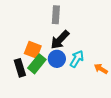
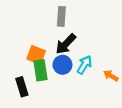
green rectangle: (37, 64) -> (41, 70), turned -48
black rectangle: (20, 68) -> (22, 87), moved

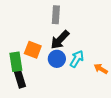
green rectangle: (41, 70) -> (16, 62), moved

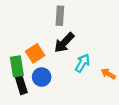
orange square: (33, 50) -> (35, 53), turned 36
blue circle: (57, 59) -> (42, 77), moved

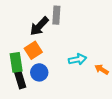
black arrow: (64, 43) -> (39, 26), moved
cyan arrow: (82, 63) -> (77, 59), turned 48

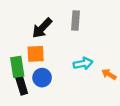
gray rectangle: (56, 15) -> (75, 20), moved
orange square: (33, 50) -> (36, 54), turned 30

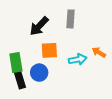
orange square: (36, 54) -> (49, 50), moved
orange arrow: (109, 74) -> (99, 52), moved

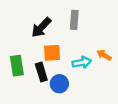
blue circle: (39, 73) -> (59, 84), moved
black rectangle: (20, 80) -> (41, 72), moved

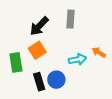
orange square: (52, 53) -> (37, 50), moved, turned -30
black rectangle: (41, 72) -> (39, 82), moved

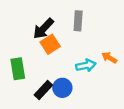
orange square: (37, 50) -> (50, 44), moved
black rectangle: (39, 82) -> (43, 90), turned 60

